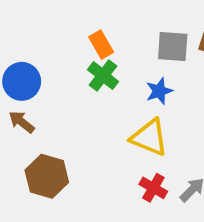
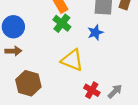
brown arrow: (22, 122) -> (13, 51), turned 140
yellow triangle: (149, 137) -> (72, 60), moved

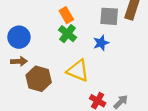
brown hexagon: (28, 83) -> (39, 79), moved

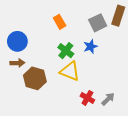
gray square: (109, 16) -> (98, 23), turned -30
green cross: (68, 34) -> (66, 51), moved

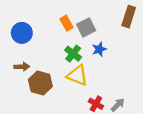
gray square: (98, 23) -> (86, 27), moved
blue circle: (17, 41) -> (22, 33), moved

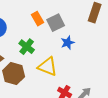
green cross: (73, 54) -> (27, 47), moved

